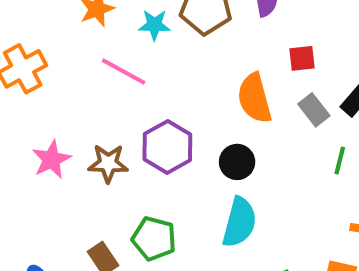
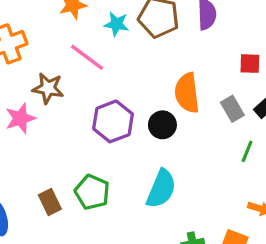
red square: (302, 58) -> (250, 64), moved
black circle: (237, 162) -> (162, 125), moved
brown star: (108, 163) -> (48, 88), moved

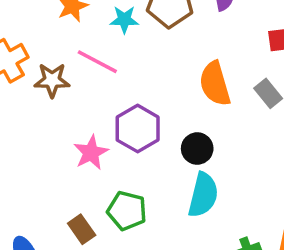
brown star: (48, 88) -> (52, 80), moved
pink star: (20, 118) -> (91, 153), moved
black circle: (162, 125) -> (197, 149), moved

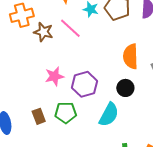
purple hexagon: (138, 129) -> (84, 84), moved
black circle: (197, 149) -> (125, 88), moved
green pentagon: (127, 211) -> (66, 113), turned -30

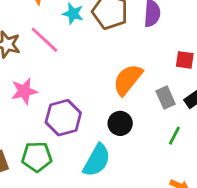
orange semicircle: (131, 56) -> (128, 80), turned 40
pink star: (54, 76) -> (24, 91), moved

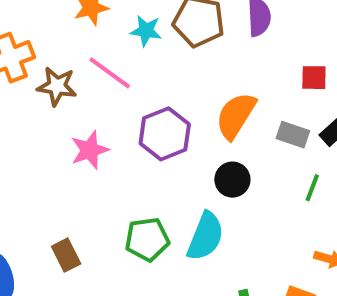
gray rectangle: (166, 97) -> (293, 135), turned -40
purple hexagon: (63, 118) -> (165, 134), moved
green pentagon: (37, 157) -> (147, 239), moved

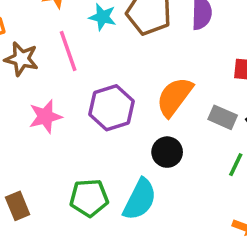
pink line: (110, 73) -> (68, 51), turned 30

